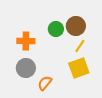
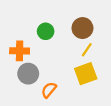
green circle: (56, 29) -> (46, 31), moved
orange cross: (26, 41) -> (20, 51), moved

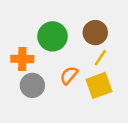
green circle: (46, 31) -> (53, 36), size x1.5
orange semicircle: (49, 90) -> (69, 75), moved

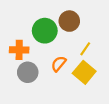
brown circle: (95, 33) -> (69, 21), moved
yellow square: (99, 85) -> (84, 72), turned -30

